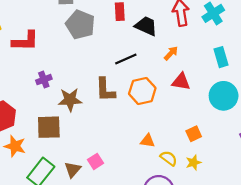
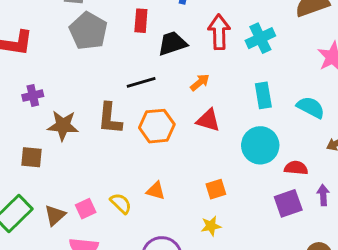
black trapezoid: (146, 26) -> (172, 43), turned -50
brown square: (49, 127) -> (31, 157), size x0.7
yellow semicircle: (169, 158) -> (121, 203), moved

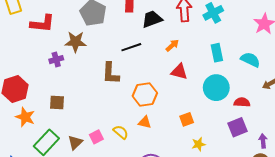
brown star: (63, 126) -> (76, 42), moved
orange hexagon: (157, 126) -> (145, 95), moved
purple arrow: (323, 195) -> (263, 141), moved
yellow star: (211, 226) -> (199, 144), moved

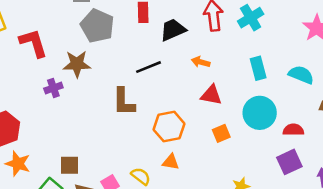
red L-shape: (42, 23) -> (33, 43), turned -110
orange arrow: (172, 45) -> (201, 62), turned -120
brown square: (57, 103) -> (70, 165), moved
orange square: (187, 119) -> (221, 133), moved

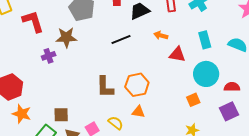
red triangle: (211, 95) -> (177, 54), moved
brown L-shape: (124, 102) -> (105, 87), moved
orange square: (221, 133) -> (193, 100), moved

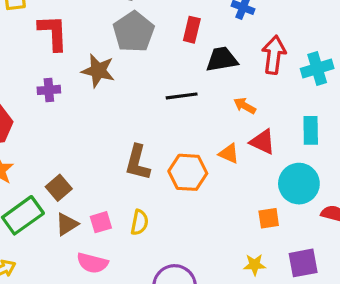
purple cross: (49, 56) -> (49, 90), moved
purple square: (229, 111) -> (303, 263), moved
orange triangle: (138, 112) -> (229, 154), moved
brown square: (61, 115) -> (59, 188), turned 35
yellow semicircle: (116, 123) -> (139, 222), turned 49

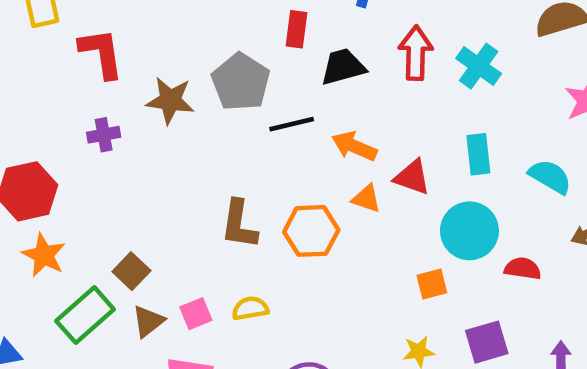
gray pentagon: (134, 32) -> (241, 82), moved
cyan cross: (317, 68) -> (479, 66), turned -32
orange arrow: (245, 106) -> (354, 146), moved, size x1.4
yellow semicircle: (139, 222) -> (250, 308), turned -105

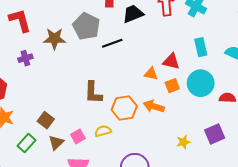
orange arrow: (354, 146) -> (154, 106), moved
orange hexagon: (311, 231) -> (124, 108), moved
orange square: (432, 284) -> (172, 86), moved
green rectangle: (85, 315) -> (26, 143), size x0.7

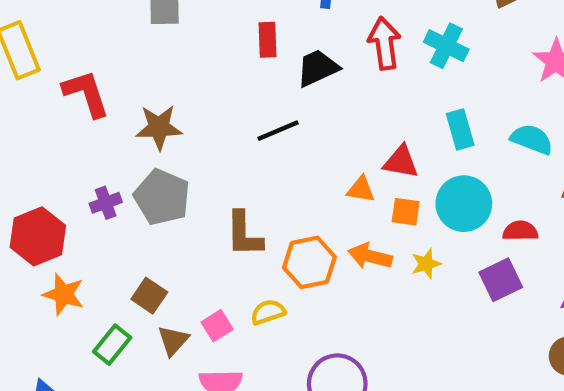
gray pentagon: (86, 26) -> (162, 197), moved
purple cross: (25, 58) -> (106, 203), moved
orange square: (172, 86) -> (406, 212), turned 32
purple square: (215, 134) -> (501, 280), moved
yellow star: (183, 142) -> (426, 264), moved

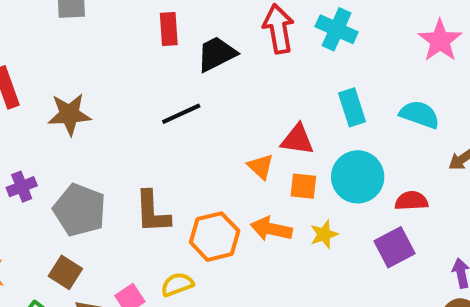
orange triangle: (361, 189) -> (261, 167), turned 36
gray pentagon: (162, 197) -> (80, 210), moved

